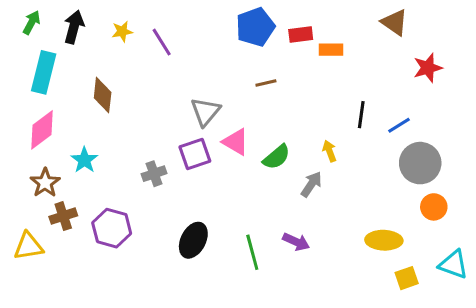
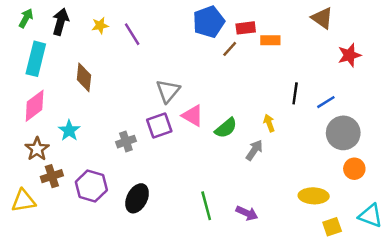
brown line: (266, 83) -> (230, 49), moved, turned -35
black ellipse: (193, 240) -> (137, 198), moved
purple arrow: (296, 242) -> (247, 213), moved

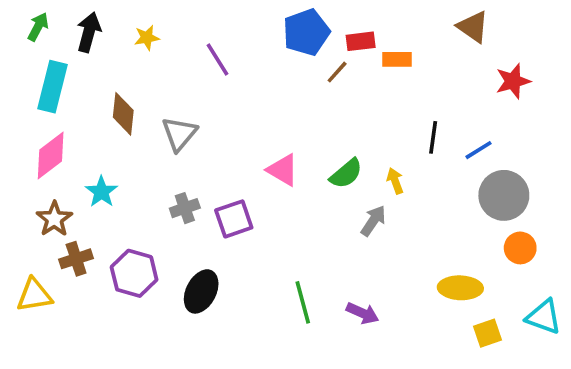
purple line: (132, 34) -> (217, 59), moved
gray triangle: (168, 91) -> (179, 134), moved
purple square: (159, 126) -> (234, 219), moved
green semicircle: (226, 128) -> (346, 174), moved

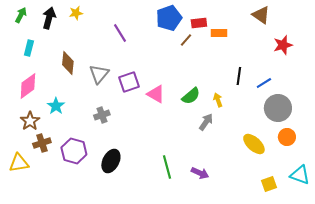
yellow star: (147, 38) -> (76, 13), moved
cyan rectangle: (52, 87) -> (29, 48), size x0.6
purple square: (234, 219) -> (129, 82), moved
yellow ellipse: (460, 288) -> (254, 144), moved, turned 40

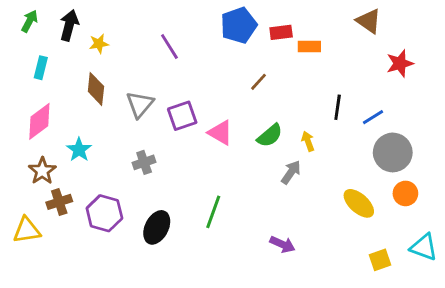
yellow star: (76, 13) -> (99, 44), moved
brown line: (186, 40) -> (258, 82), moved
green line: (167, 167) -> (213, 212), moved, turned 35

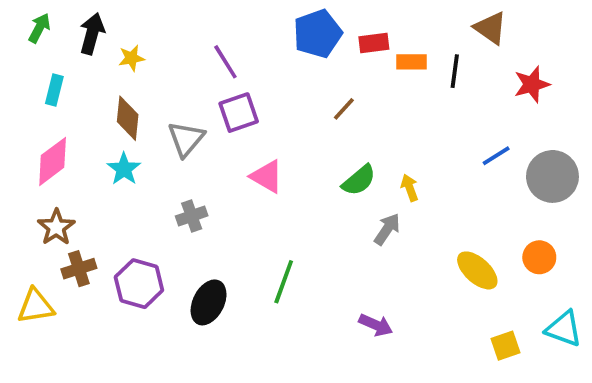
black line: (338, 107) -> (455, 71), moved
purple square: (182, 116) -> (239, 113), moved
pink triangle: (220, 133) -> (267, 176), moved
cyan star: (79, 150) -> (124, 169), moved
gray circle: (393, 152) -> (552, 176), moved

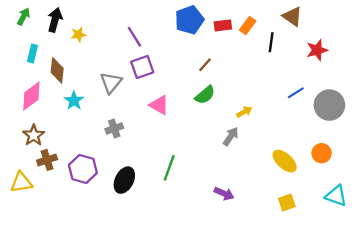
orange rectangle: (412, 62) -> (248, 25), moved, turned -54
brown diamond: (128, 118) -> (57, 70), moved
green semicircle: (359, 180) -> (205, 95), moved
yellow arrow: (410, 188) -> (244, 112), turned 80
yellow square: (506, 346) -> (287, 203), moved

